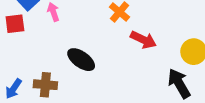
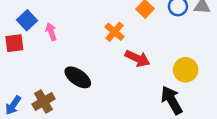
brown cross: (45, 85) -> (44, 101), turned -35

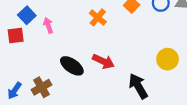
orange cross: (115, 32) -> (98, 17), moved
red arrow: (137, 58) -> (103, 61), moved
black arrow: (172, 100) -> (138, 86), moved

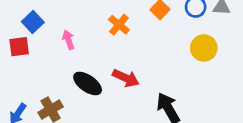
pink arrow: (48, 25) -> (68, 40), moved
yellow circle: (168, 59) -> (204, 48), moved

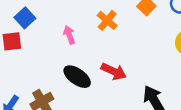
pink arrow: (68, 40) -> (69, 35), moved

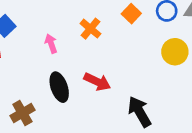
black ellipse: (77, 77) -> (59, 87), turned 36

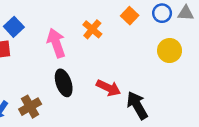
pink arrow: (51, 44) -> (56, 43), size x1.6
red arrow: (97, 82) -> (108, 88), moved

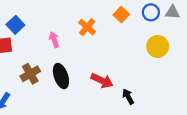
pink arrow: (56, 43) -> (54, 40), size x0.6
black arrow: (137, 105) -> (128, 97), size x0.6
brown cross: (30, 107) -> (30, 74), moved

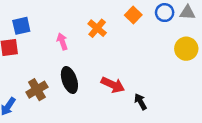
blue square: (15, 25) -> (21, 26), turned 30
yellow circle: (158, 46) -> (186, 49), moved
brown cross: (30, 74) -> (37, 90), moved

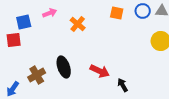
orange square: (133, 15) -> (117, 13), turned -32
orange cross: (97, 28) -> (78, 24), moved
pink arrow: (62, 41) -> (50, 13), moved, turned 88

